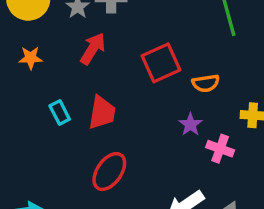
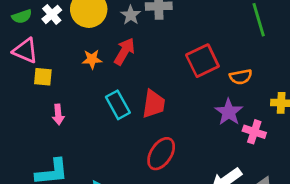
red arrow: (93, 49) -> (124, 51), moved
cyan rectangle: (60, 113) -> (118, 105), size x1.4
purple star: (190, 124) -> (229, 112), size x1.4

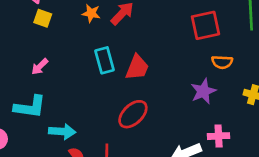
red square: (202, 61) -> (206, 25), moved
pink arrow: (58, 114) -> (40, 67), moved, turned 36
pink cross: (254, 132) -> (219, 136), moved, turned -35

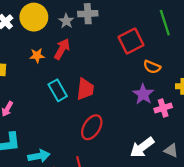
orange semicircle: (222, 62) -> (152, 67), turned 35
pink cross: (219, 136) -> (163, 108), moved

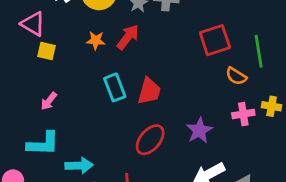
green line: (165, 23) -> (259, 51), moved
purple star: (143, 94) -> (199, 131), moved
pink cross: (163, 108) -> (243, 114), moved

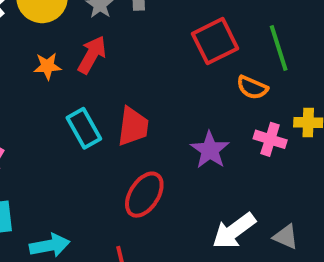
pink cross: (243, 114) -> (270, 139), turned 35
purple star: (199, 131) -> (210, 150), moved

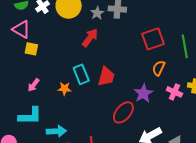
orange star: (47, 66) -> (64, 89), moved
orange semicircle: (252, 87) -> (159, 68), moved, turned 84
red ellipse: (144, 195) -> (123, 112), moved

